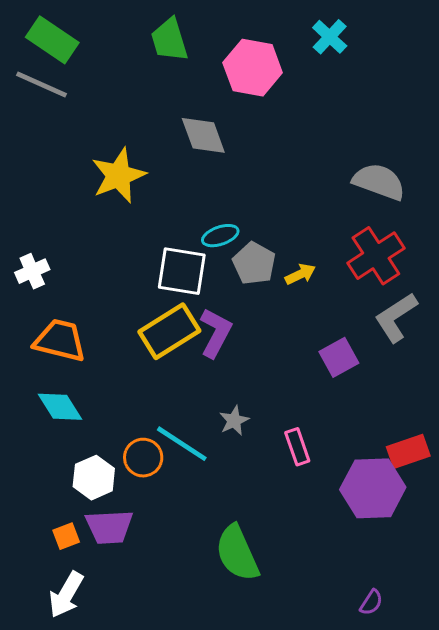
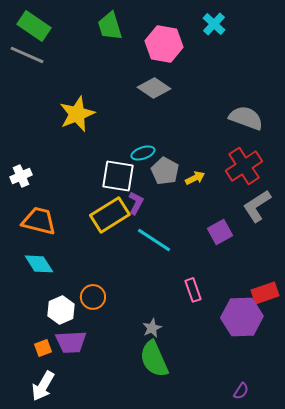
gray diamond: (203, 135) -> (154, 88), moved, turned -36
purple L-shape: (216, 333) -> (136, 203), moved, size x0.7
gray star: (234, 421) -> (152, 328), moved
cyan line: (182, 444) -> (154, 240), moved

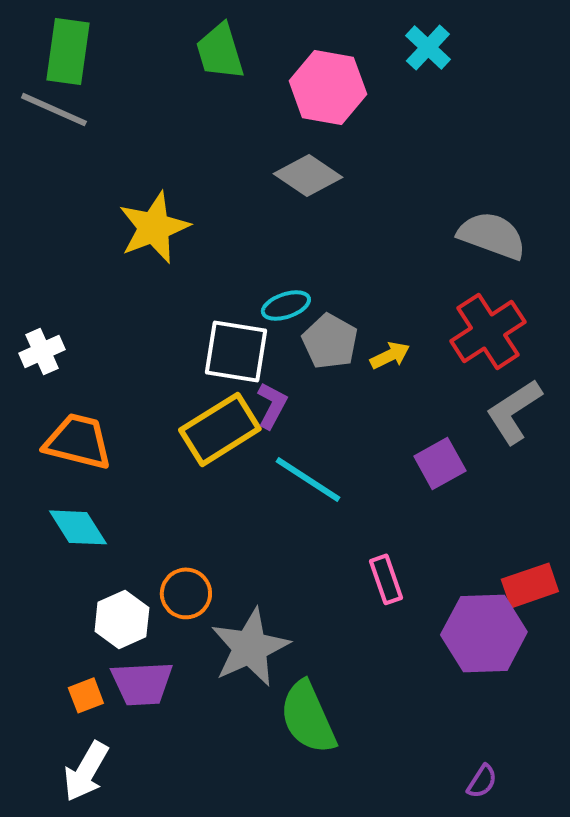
green rectangle: (34, 26) -> (68, 52), turned 64
gray star: (152, 328) -> (250, 647), moved, size x2.0

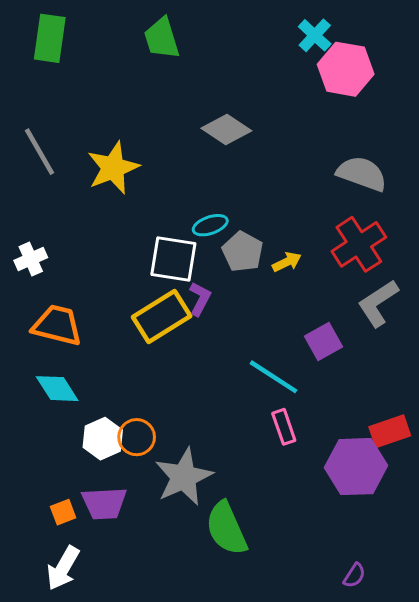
pink hexagon: (328, 88) -> (346, 69), moved
gray line: (54, 110) -> (39, 152), moved, turned 36
cyan line: (308, 479) -> (273, 377), moved
white hexagon: (122, 619) -> (103, 439), moved

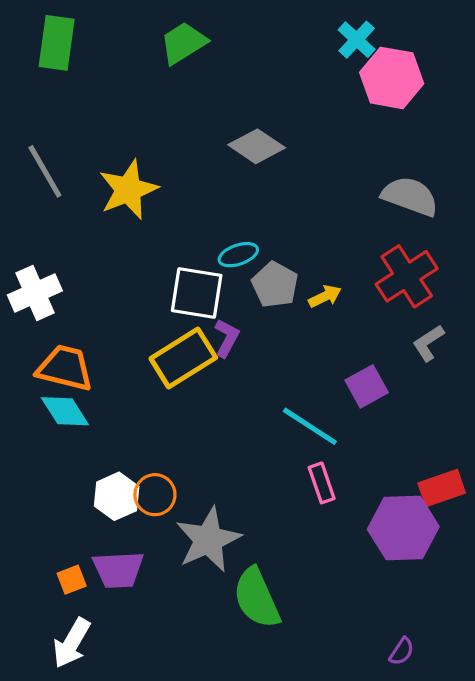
green trapezoid: (162, 38) -> (183, 43), turned 75
white cross: (31, 259) -> (35, 293), size x1.4
gray L-shape: (378, 303) -> (428, 343), size x0.7
cyan diamond: (57, 389) -> (65, 411), moved

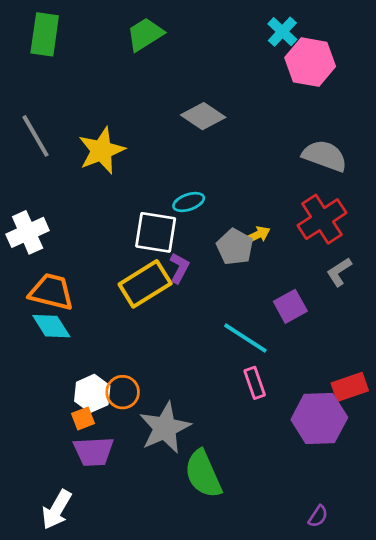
gray pentagon: (275, 285) -> (235, 247), moved
orange square: (72, 580) -> (83, 419), moved

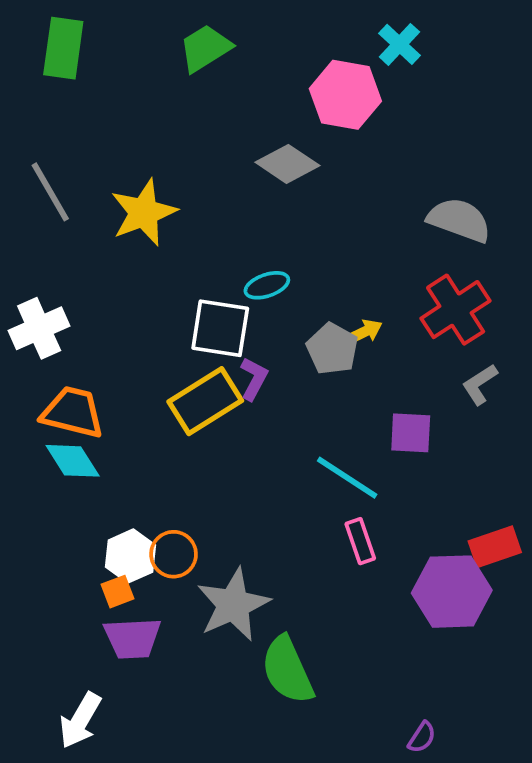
pink hexagon: (310, 62) -> (345, 95), moved
purple square: (290, 306) -> (411, 433), turned 32
purple semicircle: (318, 516) -> (422, 737), moved

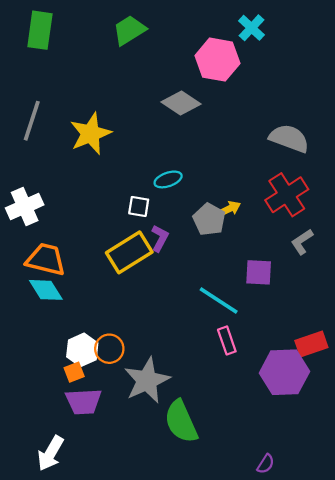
gray line: (50, 192) -> (32, 121), turned 48
white square: (220, 328) -> (139, 206), size x0.6

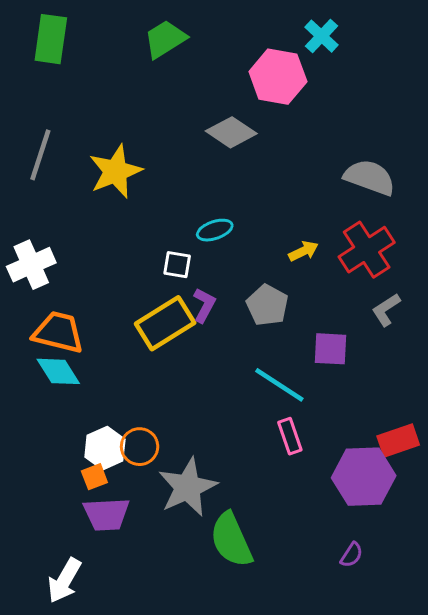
yellow arrow: (229, 209) -> (303, 251), moved
gray pentagon: (209, 219) -> (267, 305), moved
purple semicircle: (266, 464) -> (352, 555), moved

